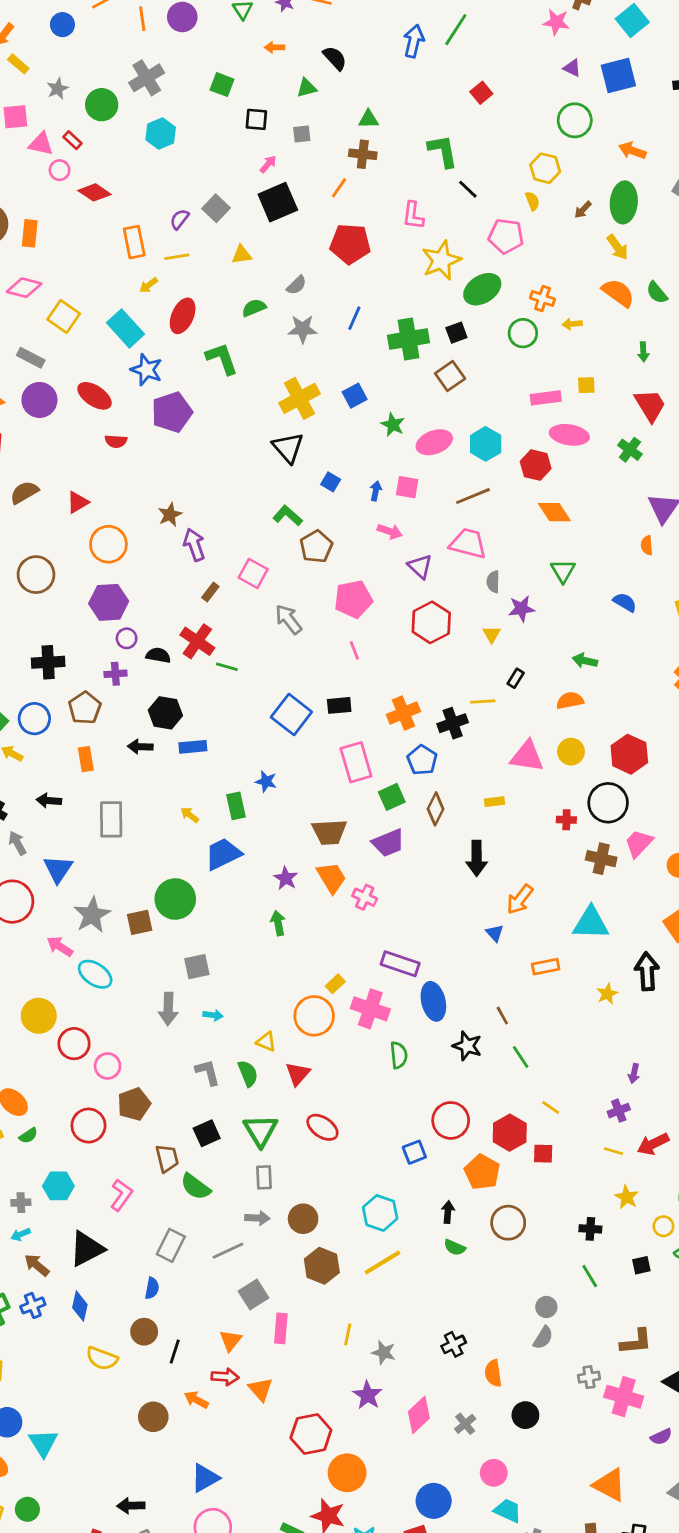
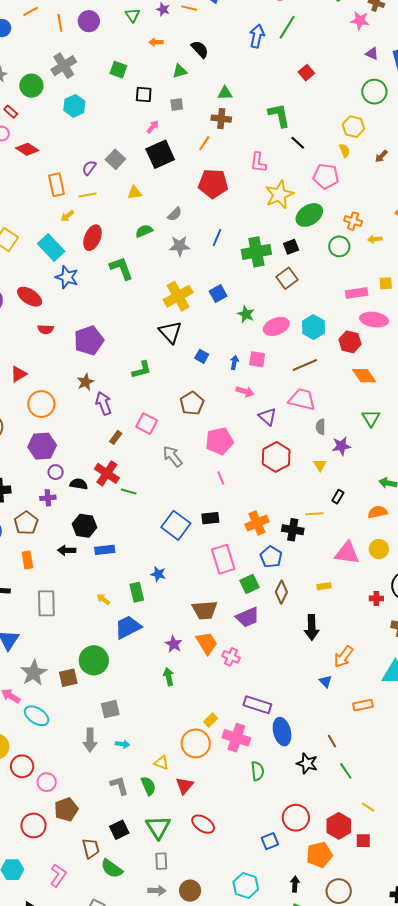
purple pentagon: (172, 412) -> (89, 340), moved
green L-shape: (288, 516) -> (142, 370), moved, turned 125
black cross: (453, 723) -> (293, 530), turned 30
orange pentagon: (482, 1172) -> (319, 855), turned 30

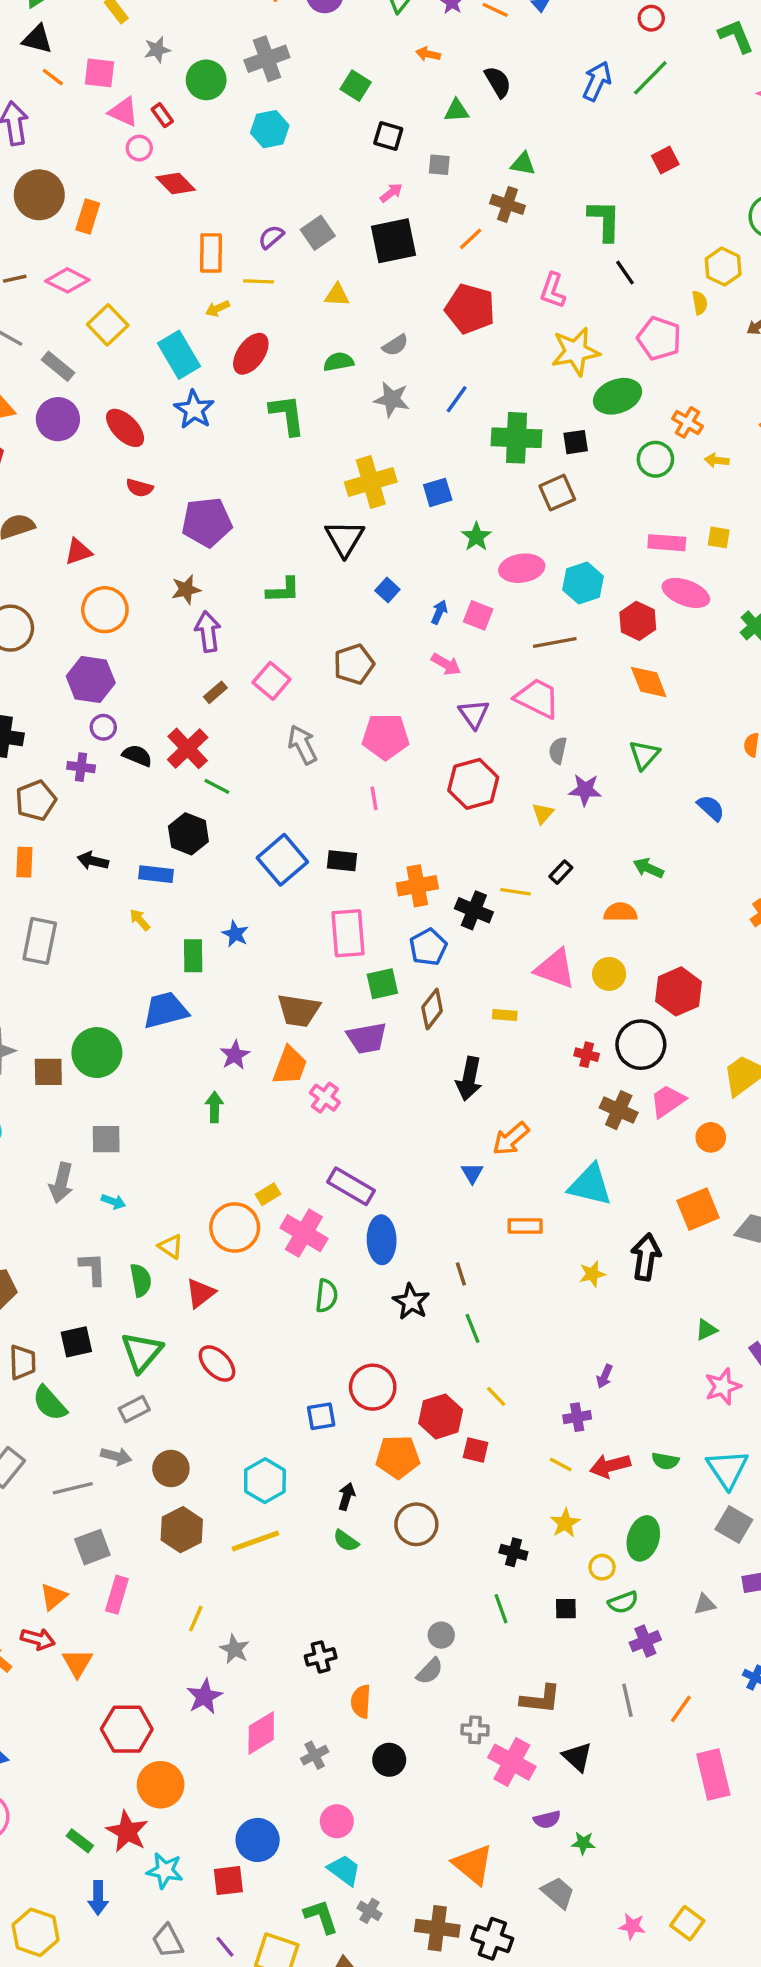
black hexagon: (85, 526) -> (188, 834), moved
yellow arrow: (103, 599) -> (140, 920), moved
orange trapezoid: (207, 643) -> (290, 1066), turned 40
gray rectangle: (161, 861) -> (134, 1409), turned 54

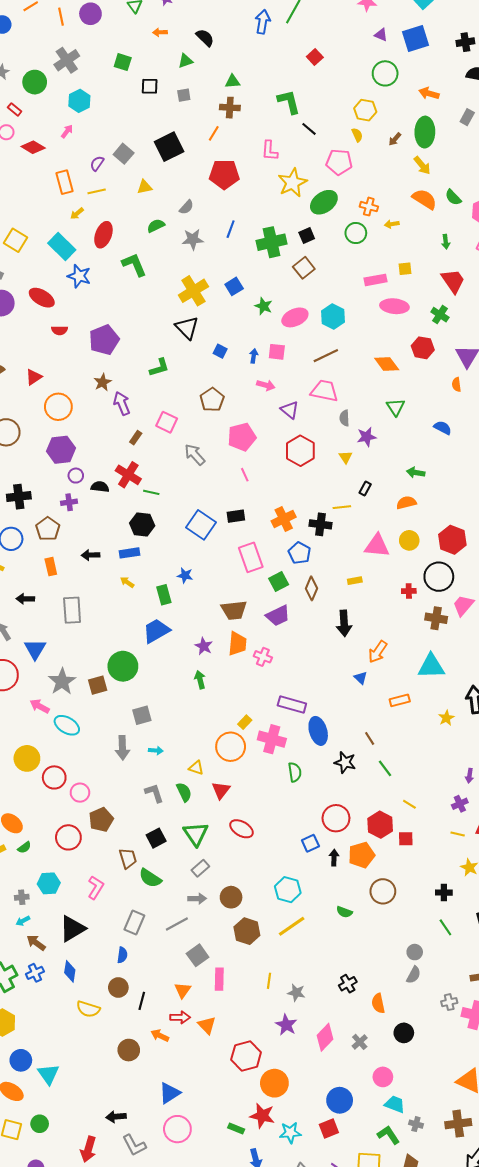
pink arrow: (391, 193) -> (67, 131), moved
red hexagon: (638, 621) -> (423, 348), moved
black arrow: (347, 1496) -> (334, 858), moved

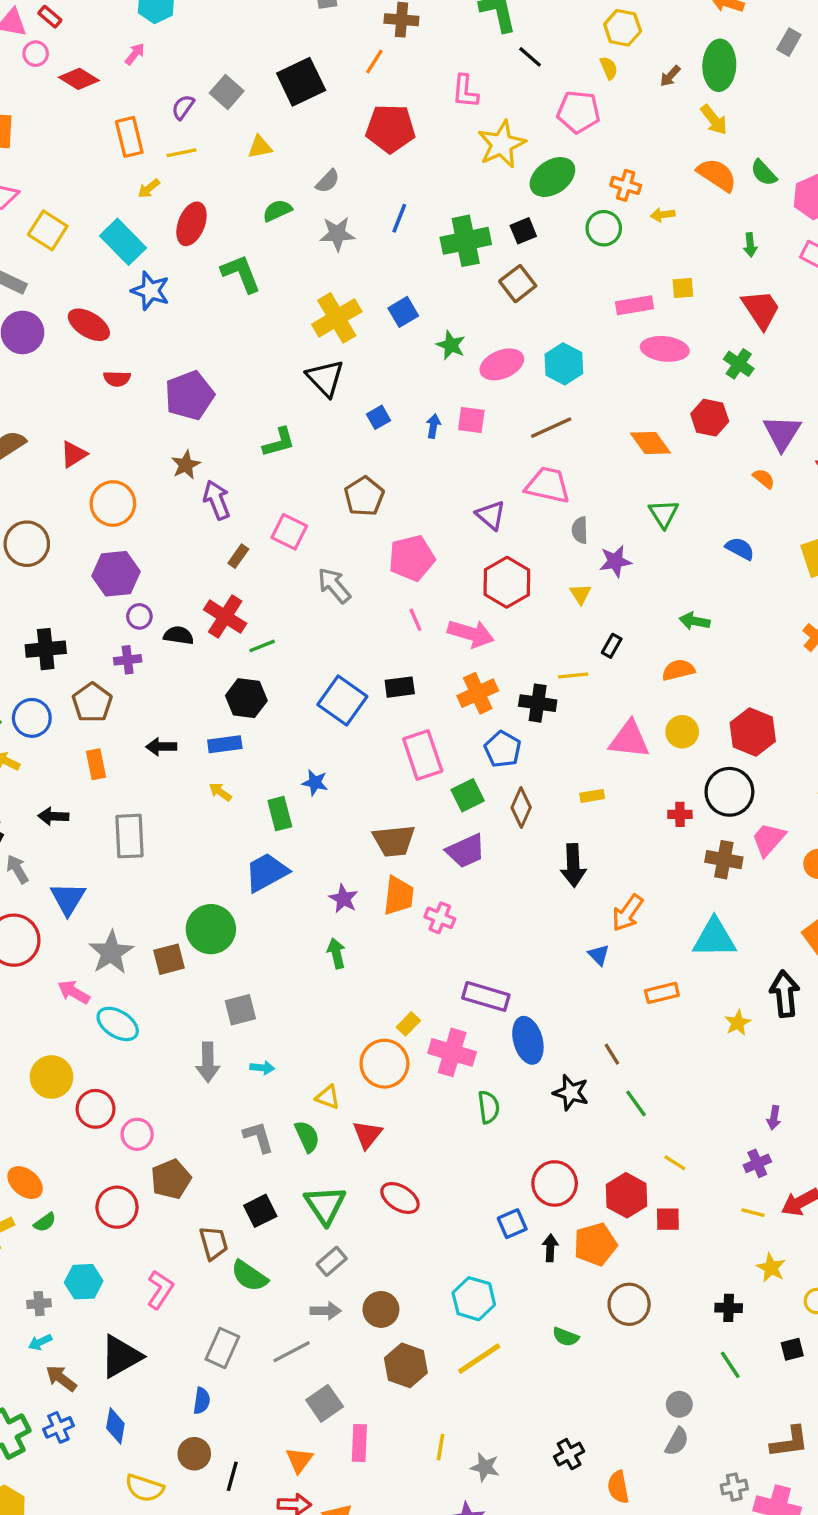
blue square: (220, 351) -> (379, 417), turned 32
pink arrow: (266, 385) -> (471, 634), moved, size x1.5
orange semicircle: (456, 385) -> (764, 479), turned 136
green line: (151, 492) -> (262, 646), turned -35

